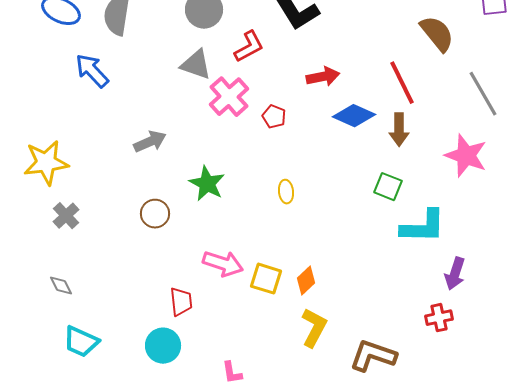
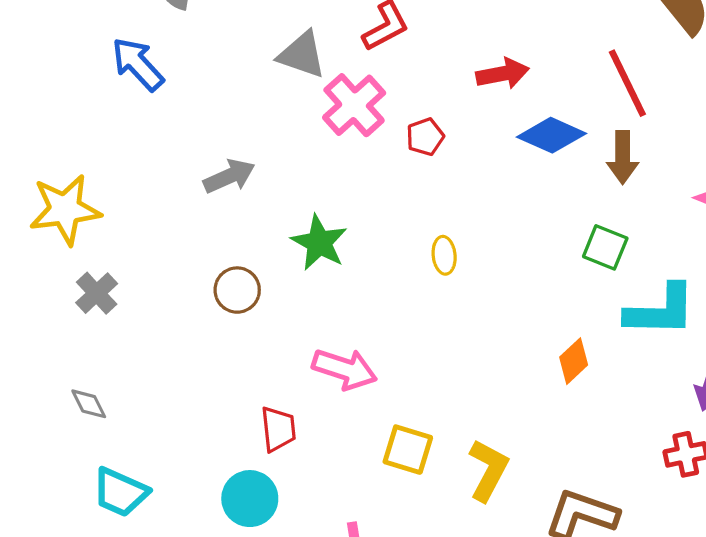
red pentagon: (274, 117) -> (425, 137), turned 30
yellow square: (266, 279) -> (408, 450), moved
orange diamond: (306, 281) -> (574, 361), moved

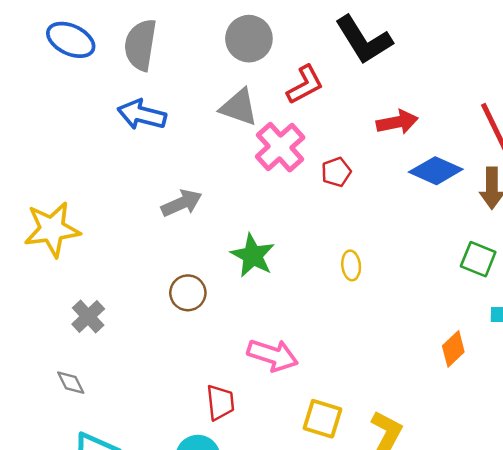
blue arrow: (138, 64) -> (142, 115), moved, turned -33
gray cross: (97, 293) -> (88, 317), moved

